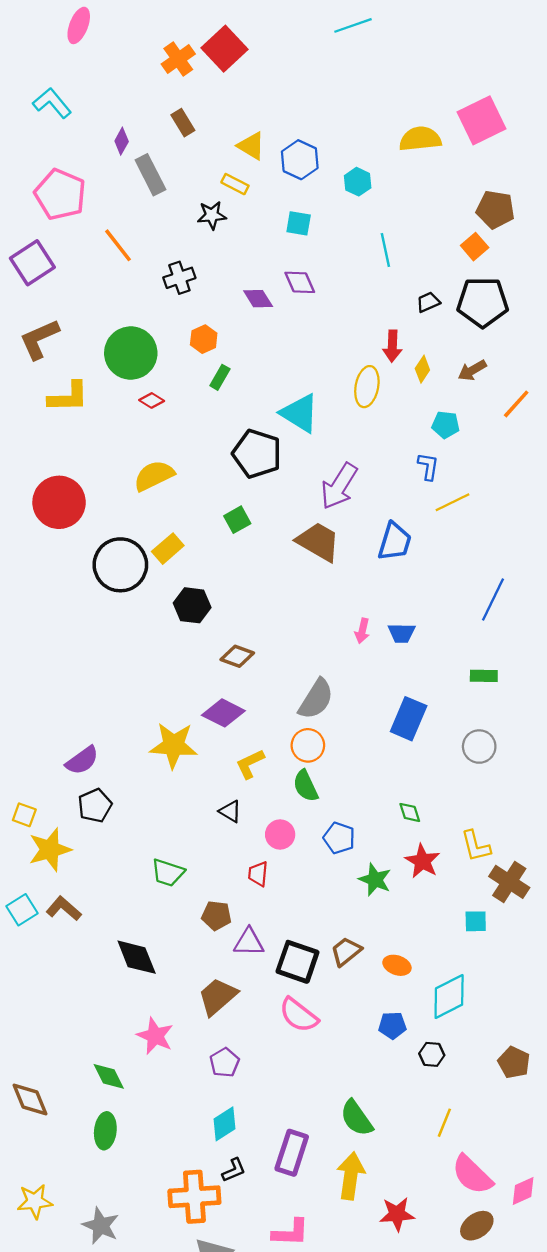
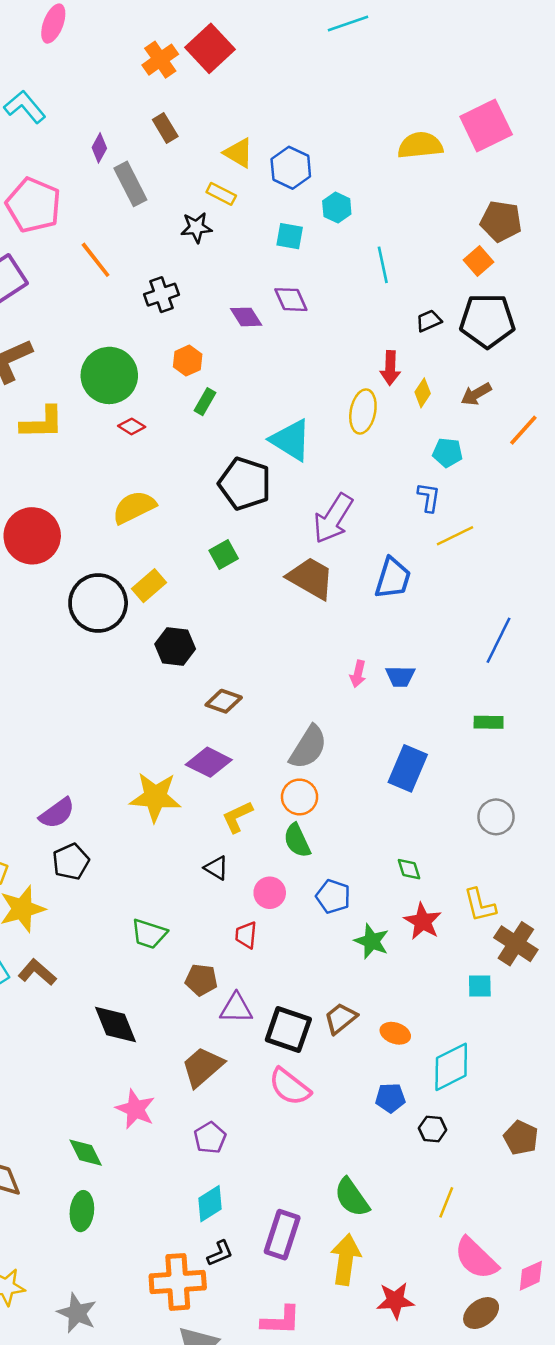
cyan hexagon: (358, 182) -> (337, 208), moved
gray circle: (479, 747) -> (496, 817), moved

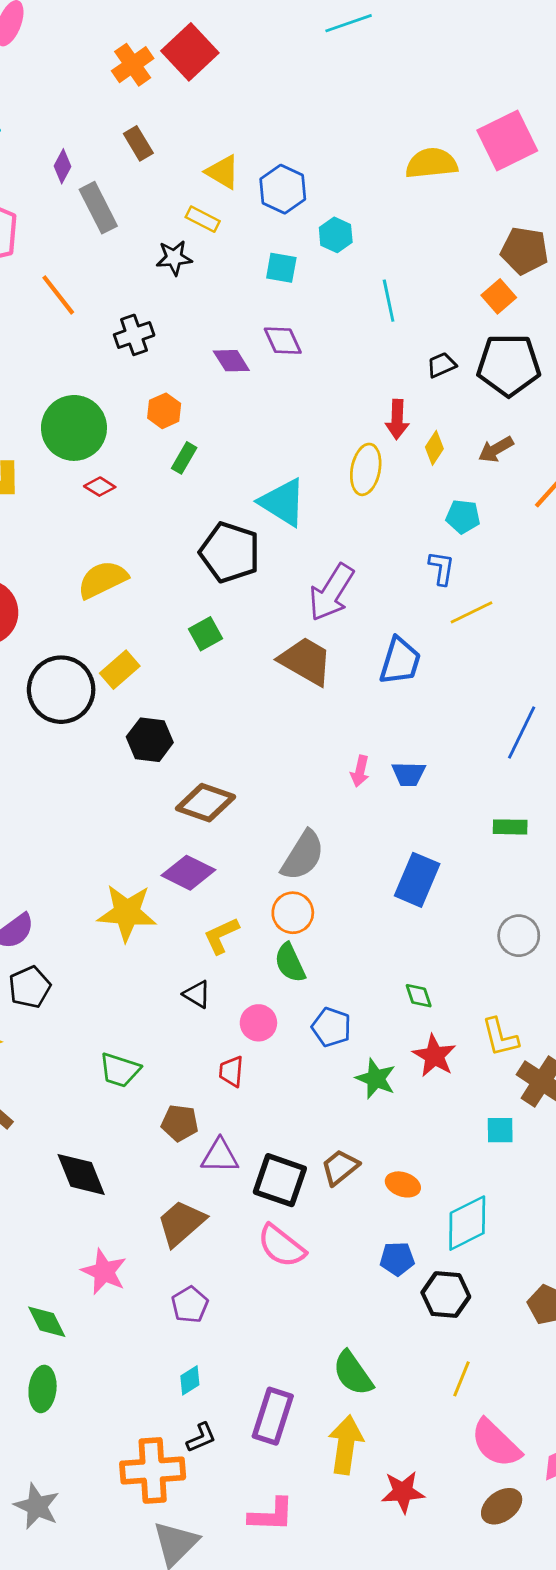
brown diamond: (224, 701) -> (206, 803), size x1.4
black hexagon: (433, 1129) -> (446, 1295), size x1.5
cyan diamond: (210, 1204) -> (190, 1380), size x0.7

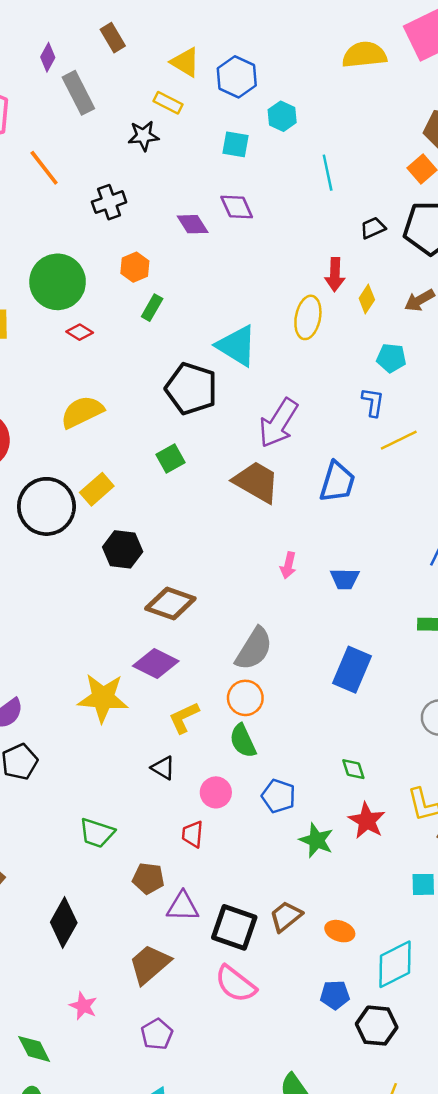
pink arrow: (360, 771) -> (288, 565), moved
black diamond: (81, 1174) -> (64, 923), turned 51
pink star: (104, 1272) -> (83, 1006), size x0.7

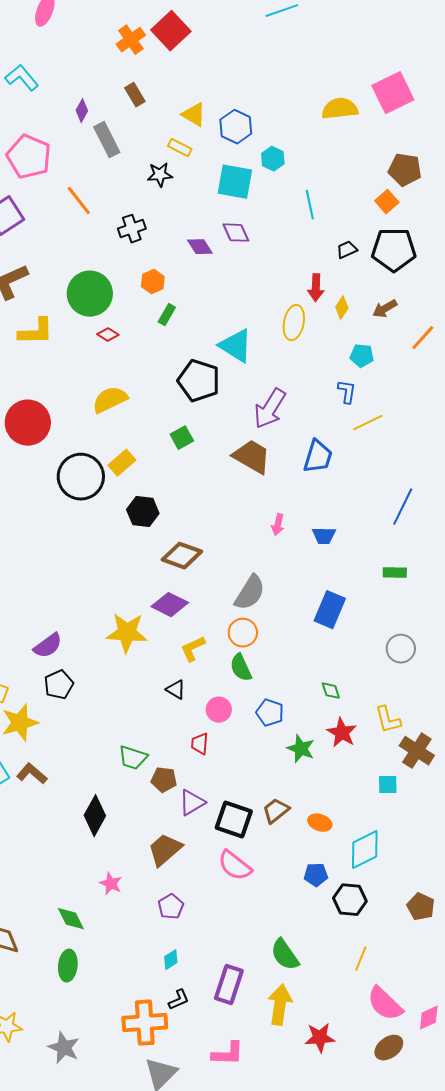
cyan square: (235, 144) -> (235, 182), size x1.6
green trapezoid: (97, 833) -> (133, 758), moved
purple triangle: (183, 907) -> (192, 803), turned -32

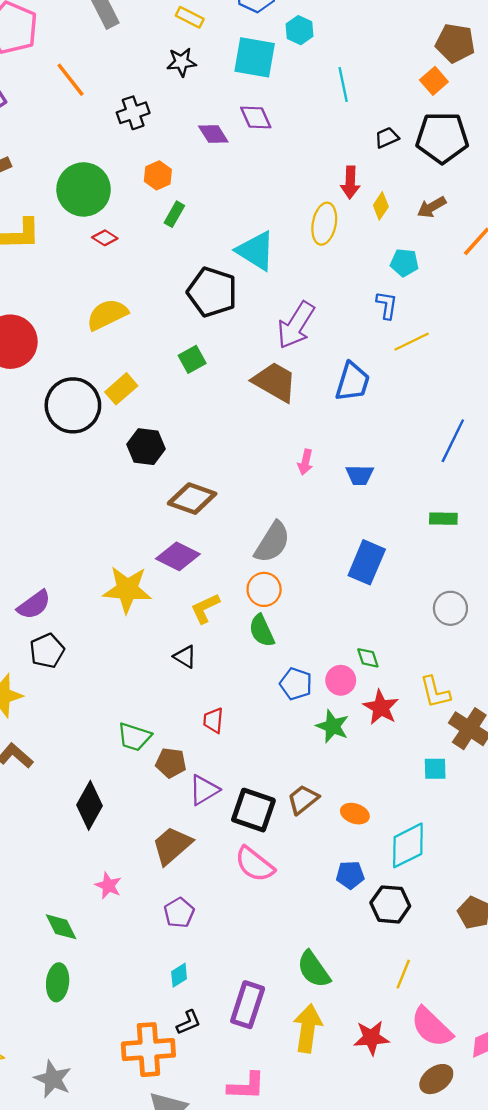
black star: (160, 175) -> (181, 62), moved
pink circle: (219, 710) -> (341, 680), moved
red star: (320, 1038) -> (371, 1038), moved

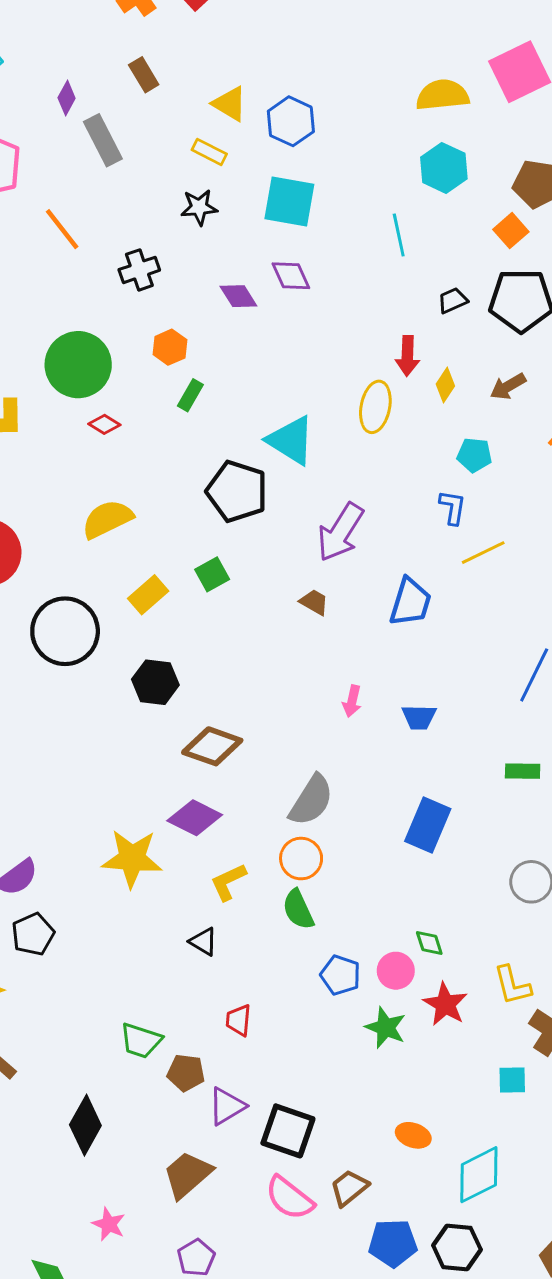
cyan hexagon: (299, 30) -> (444, 168), moved, size x1.4
brown trapezoid: (275, 382) -> (314, 602), size x0.5
yellow rectangle: (121, 389) -> (148, 595), moved
brown trapezoid: (303, 799) -> (349, 1188), moved
blue pentagon: (350, 875) -> (393, 1243), moved, size x1.4

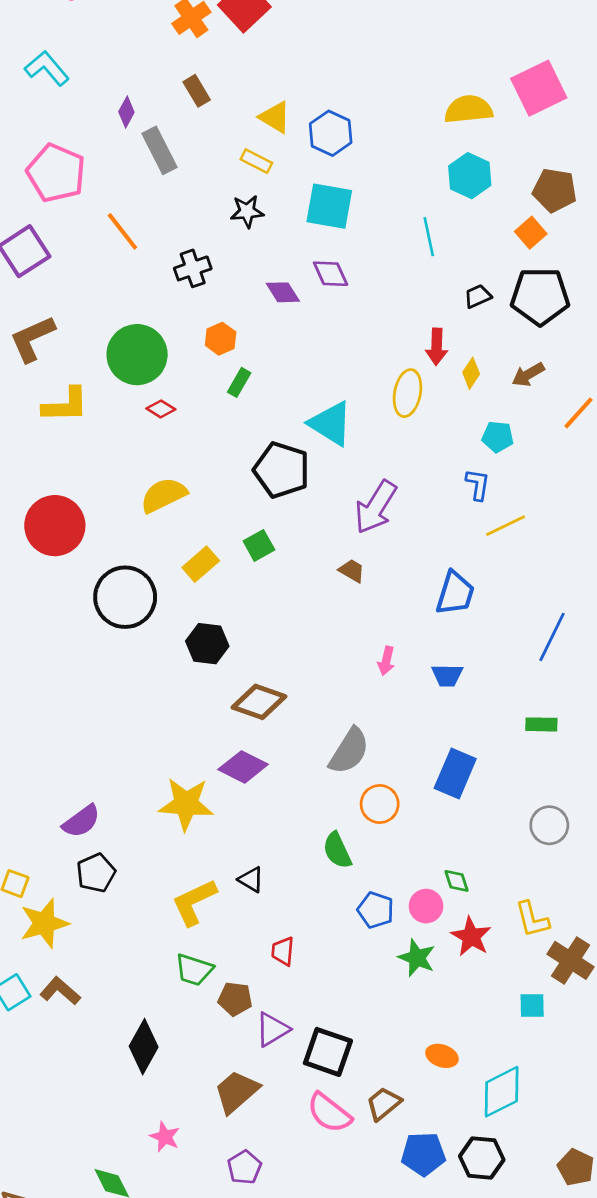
blue trapezoid: (410, 602) -> (455, 593), moved
orange circle: (301, 859) -> (380, 804), moved
yellow L-shape: (228, 882) -> (194, 902), moved, size x1.4

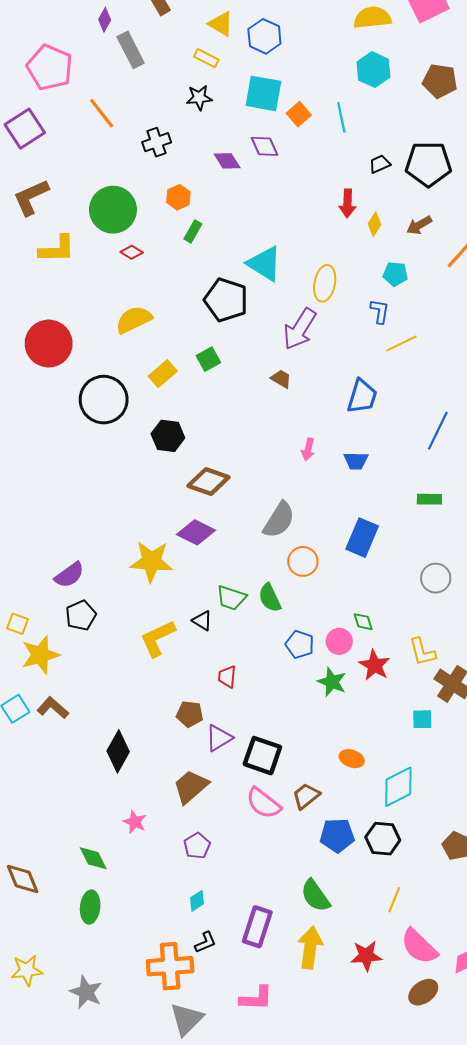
orange square: (531, 233) -> (299, 114), moved
yellow ellipse: (407, 393) -> (325, 283), moved
green trapezoid: (194, 970) -> (231, 598), moved

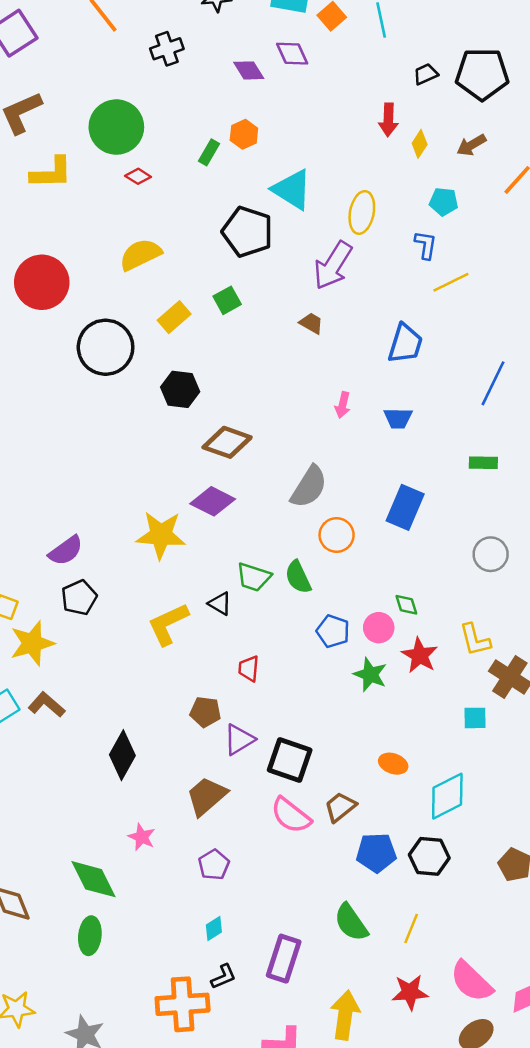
orange hexagon: (178, 197) -> (244, 134), moved
green diamond: (93, 858) -> (93, 879), size x1.4
yellow line: (394, 900) -> (411, 928), moved
yellow arrow: (310, 948) -> (345, 1015), moved

